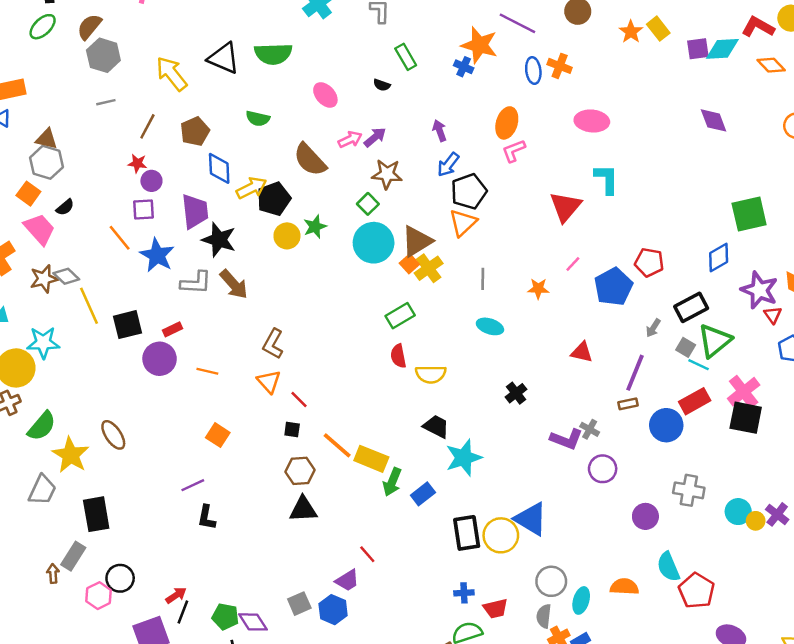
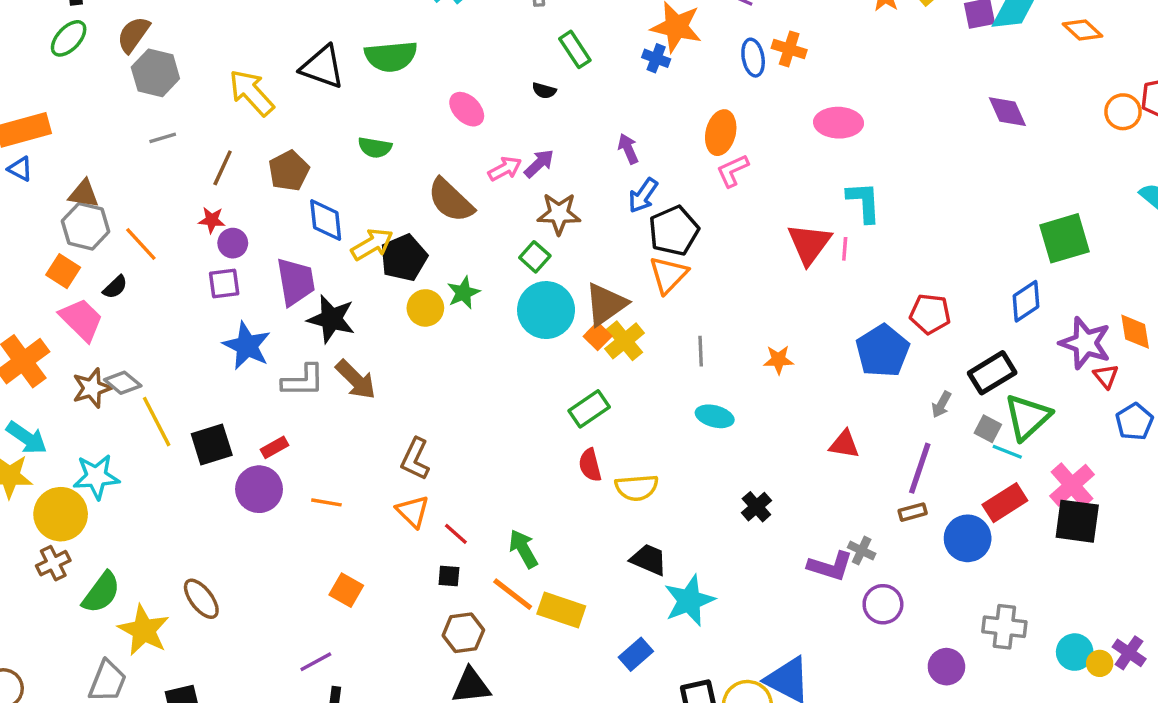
orange line: (120, 238) -> (141, 244), moved
pink line: (573, 264) -> (845, 249), moved, turned -35
green arrow: (392, 482) -> (523, 549), moved, turned 132

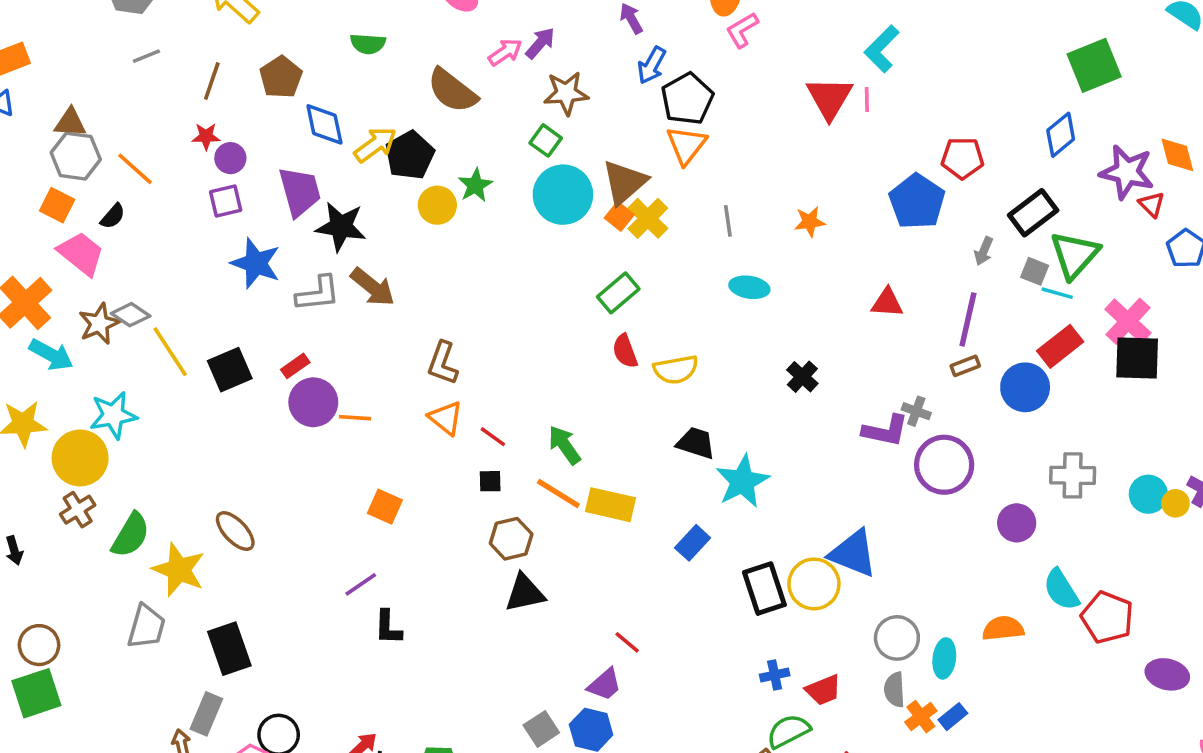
cyan L-shape: (864, 202) -> (882, 49), turned -126
cyan arrow: (27, 438) -> (51, 355), moved
purple circle: (259, 489) -> (313, 402), moved
purple circle: (883, 604) -> (944, 465), size x1.4

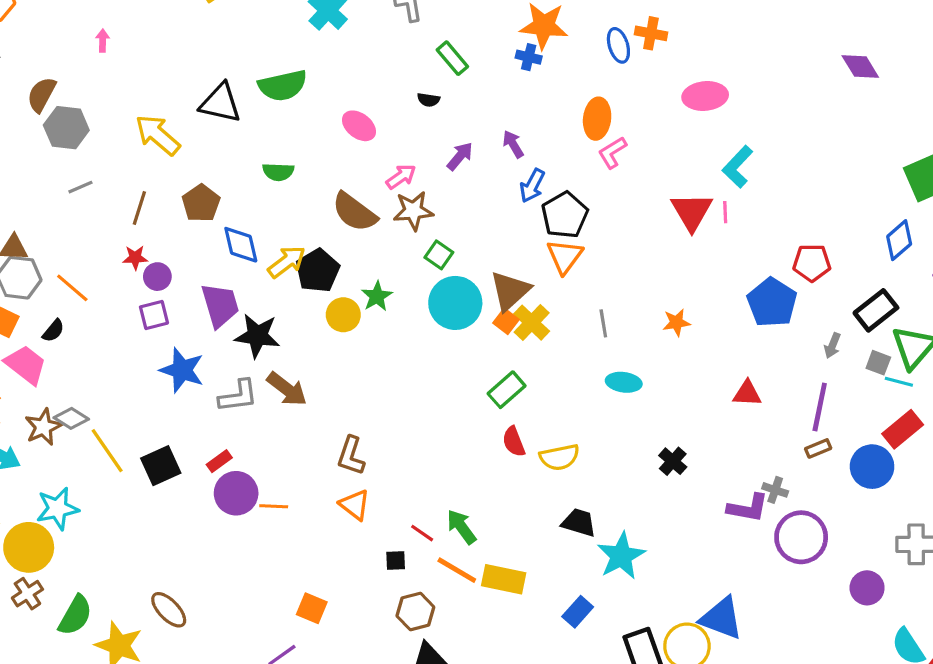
purple arrow: (540, 43) -> (460, 156), moved
brown star: (566, 93) -> (413, 211), moved
red line: (493, 437) -> (422, 533), moved
orange square: (385, 507) -> (312, 608), moved

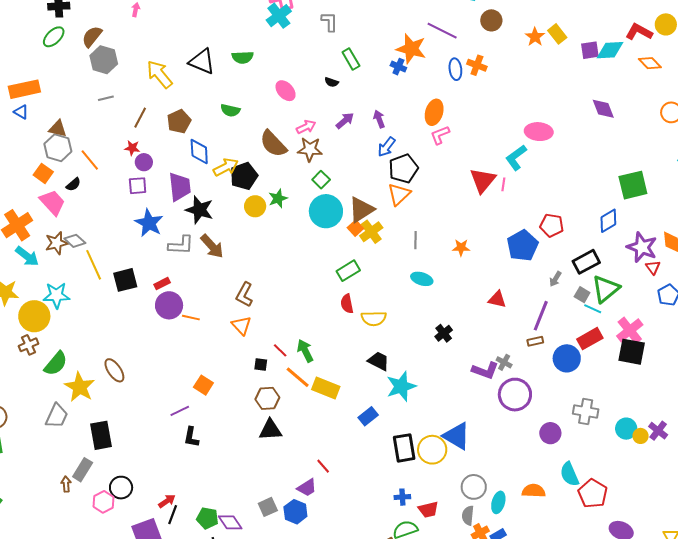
green semicircle: (283, 86) -> (243, 57), size x0.7
pink ellipse: (705, 96) -> (539, 132), moved

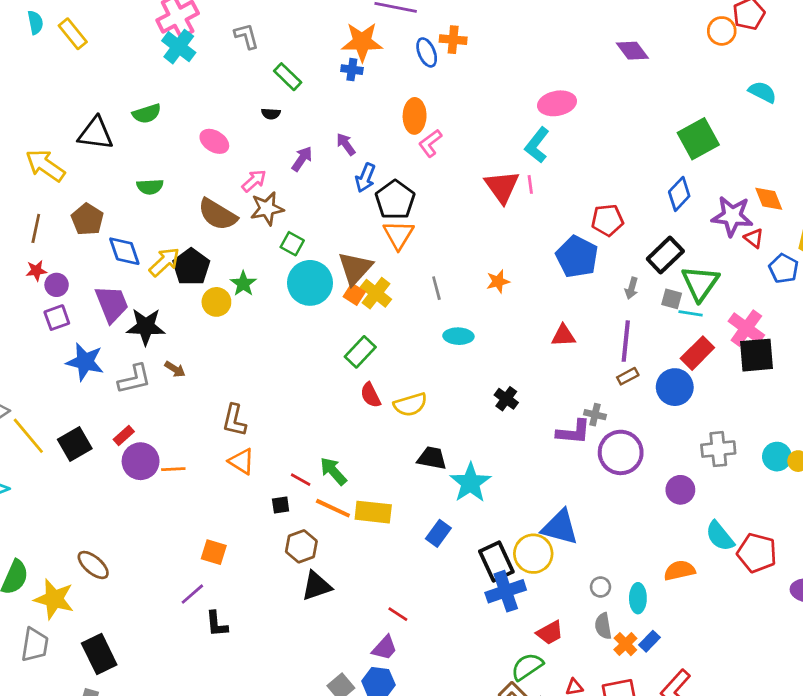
brown arrow: (212, 246) -> (175, 369), size x0.6
gray circle: (474, 487) -> (600, 587), size x0.6
blue cross: (402, 497) -> (506, 591), moved, size x1.8

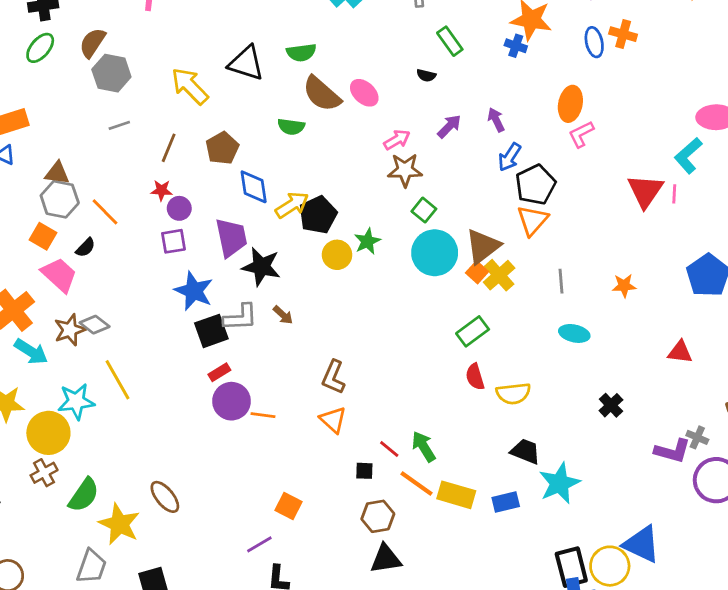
brown semicircle: (218, 214) -> (322, 94), moved
yellow line: (28, 436) -> (118, 380), moved
black square: (75, 444) -> (211, 331), moved
blue rectangle: (438, 533) -> (506, 502), moved, turned 30

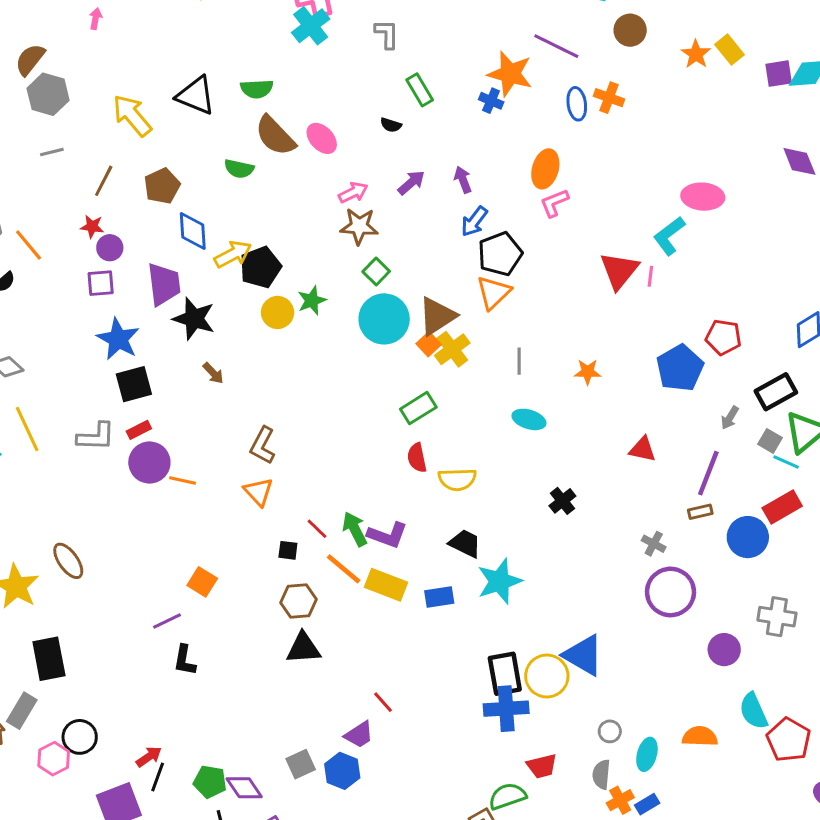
gray L-shape: (240, 317) -> (96, 437), moved
purple L-shape: (672, 451) -> (387, 535), moved

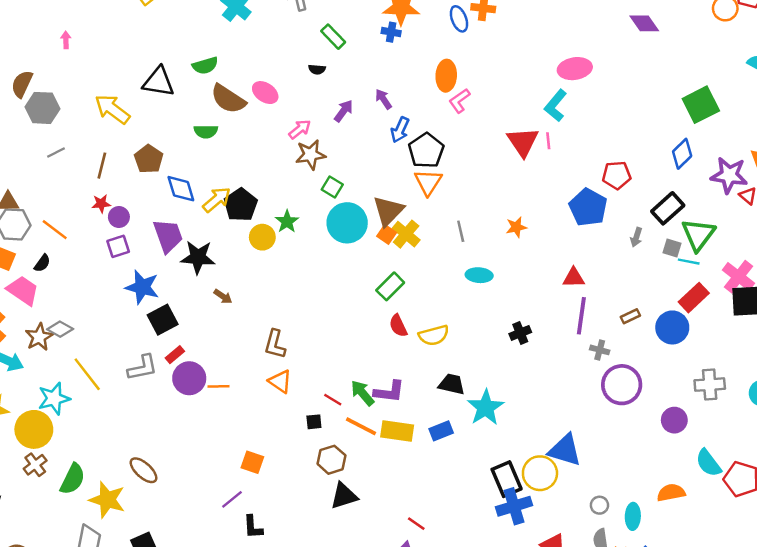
purple line: (708, 473) -> (581, 316), moved
black cross: (562, 501) -> (520, 333), turned 30

